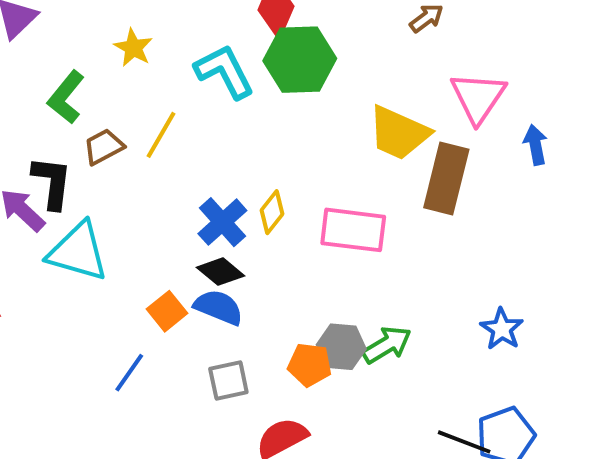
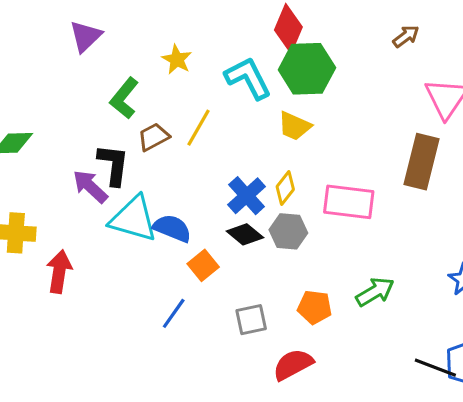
yellow trapezoid: (399, 133) -> (295, 126), moved, size x0.7
blue semicircle: (219, 307) -> (172, 228), moved
gray hexagon: (341, 347) -> (288, 231), moved

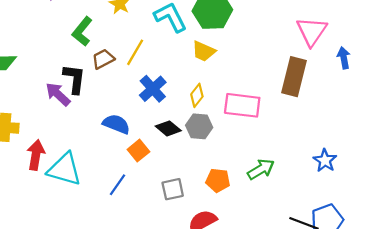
blue cross: (247, 196) -> (153, 89), moved
cyan triangle: (133, 219) -> (64, 169), moved

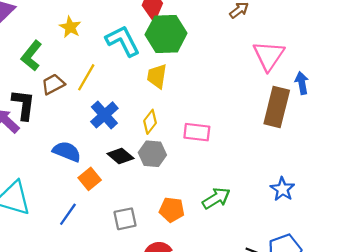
yellow trapezoid: (204, 51) -> (157, 76), turned 75
brown rectangle: (294, 77) -> (277, 107), moved
pink rectangle: (242, 105) -> (197, 132), size x0.7

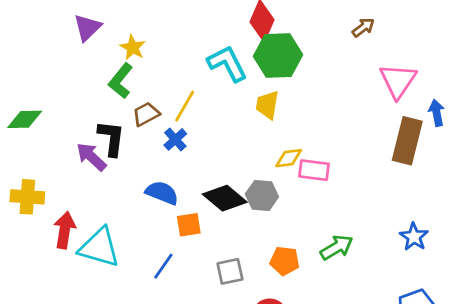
yellow star: (70, 27) -> (133, 47), moved
blue cross: (104, 115) -> (175, 139), moved, size x0.7
yellow diamond: (150, 122) -> (289, 158), moved, turned 45
black diamond: (120, 156) -> (225, 198), size x1.4
orange square: (90, 179) -> (189, 225), turned 30

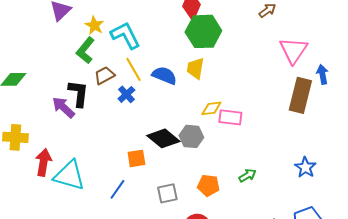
cyan L-shape: (227, 63) -> (125, 35), moved
yellow line: (185, 106) -> (133, 69), turned -60
blue semicircle: (162, 193) -> (164, 75), moved
green arrow: (337, 247) -> (247, 175), size x0.7

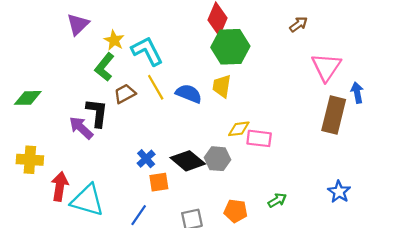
blue cross: (126, 94) -> (146, 159), moved

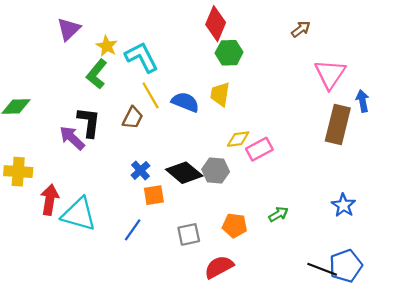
green hexagon: (230, 47) -> (229, 53), size x0.7
brown trapezoid: (125, 94) -> (133, 118), moved, turned 145
pink rectangle: (259, 138) -> (259, 149), turned -35

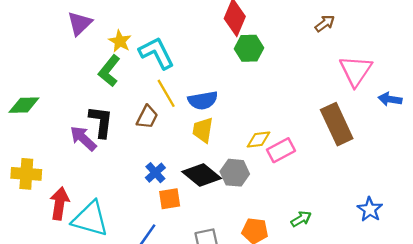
yellow trapezoid: (220, 94) -> (203, 130), moved
blue arrow: (363, 101) -> (390, 99), turned -70
blue semicircle: (185, 102) -> (203, 100), turned 148
brown rectangle: (338, 124) -> (337, 124), moved, turned -39

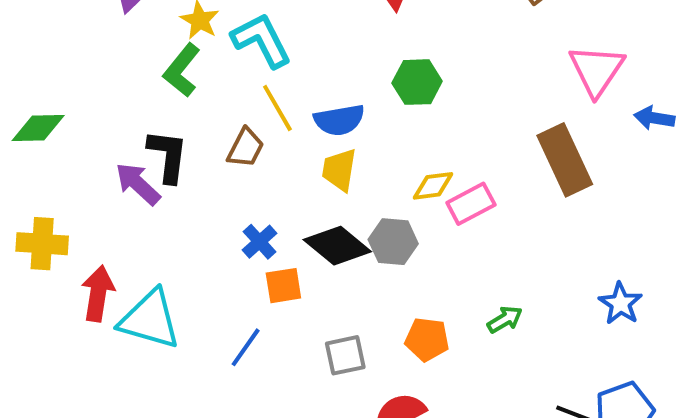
green hexagon: (249, 48) -> (417, 82), moved

